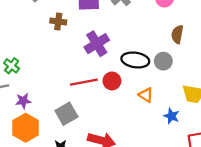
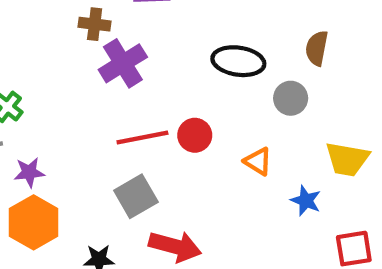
purple cross: (97, 44) -> (123, 63), moved
black ellipse: (135, 60) -> (238, 61), moved
gray square: (66, 114) -> (136, 196), moved

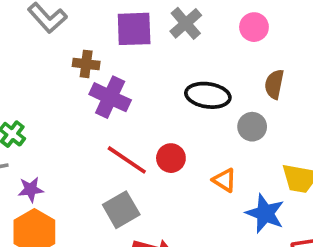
purple cross: (123, 63) -> (110, 97), turned -33
red line: (142, 137) -> (127, 160), turned 45
blue star: (306, 201) -> (265, 213), size x1.5

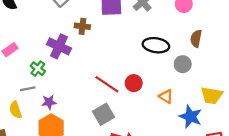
purple cross: (110, 97) -> (59, 46), moved

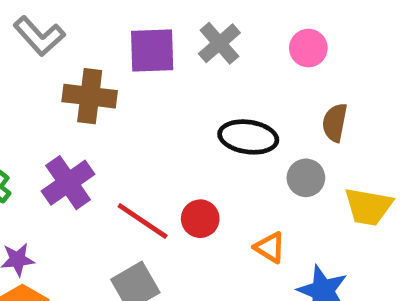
brown cross: (82, 26) -> (90, 96), size x1.5
purple cross: (59, 46) -> (68, 183), moved, turned 30
yellow trapezoid: (212, 95) -> (368, 207), moved

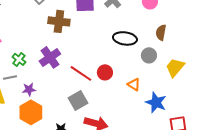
yellow trapezoid: (368, 207) -> (175, 67), turned 120

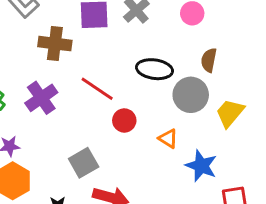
gray circle: (149, 55) -> (191, 95), size x1.5
red line: (81, 73) -> (97, 89), moved

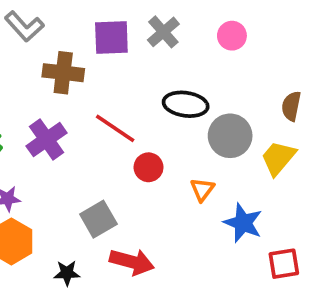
brown semicircle: (209, 60) -> (291, 106), moved
orange triangle: (168, 139) -> (202, 190), turned 35

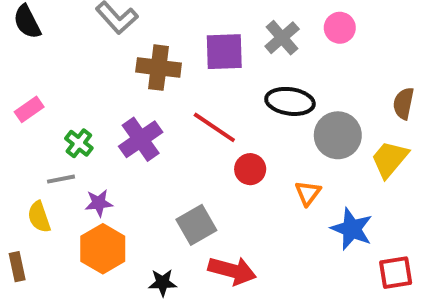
gray cross: (163, 32) -> (282, 38), moved
purple square: (111, 38) -> (224, 52), moved

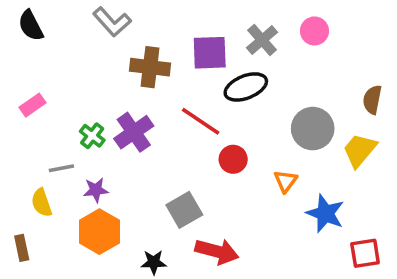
black ellipse: (290, 101) -> (246, 87), moved, turned -30
green cross: (79, 143) -> (92, 136), moved

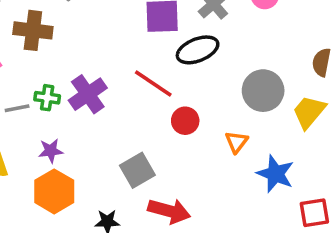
brown cross: (150, 67) -> (33, 30), moved
green cross: (92, 136) -> (47, 98), turned -30
gray line: (61, 168) -> (17, 108), moved

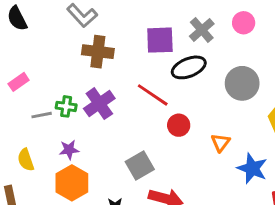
brown cross: (33, 30) -> (98, 52), moved
gray circle: (263, 91) -> (242, 83), moved

